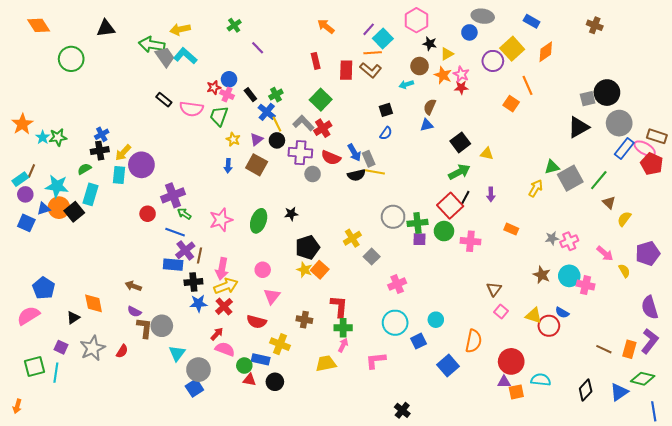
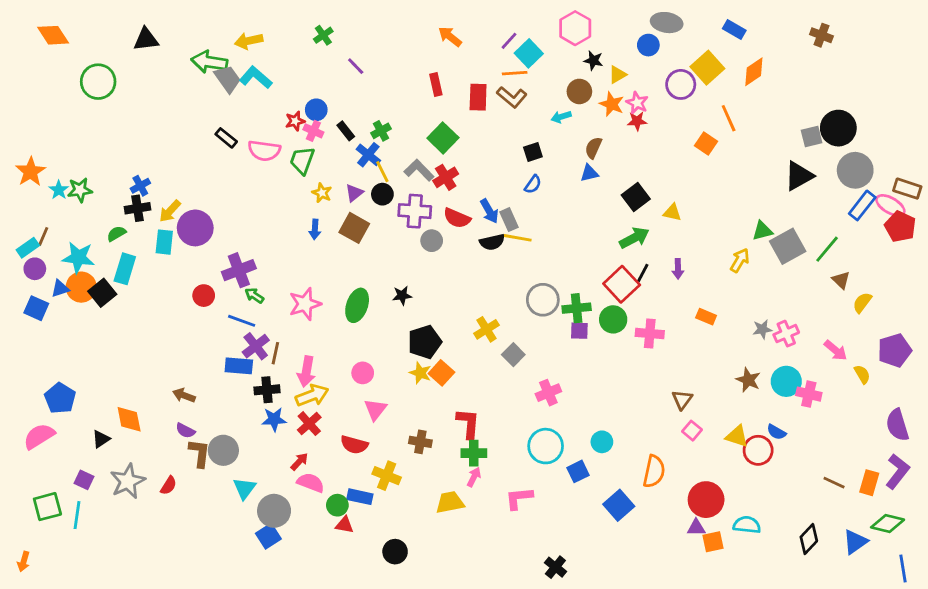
black circle: (275, 382) -> (395, 552), moved

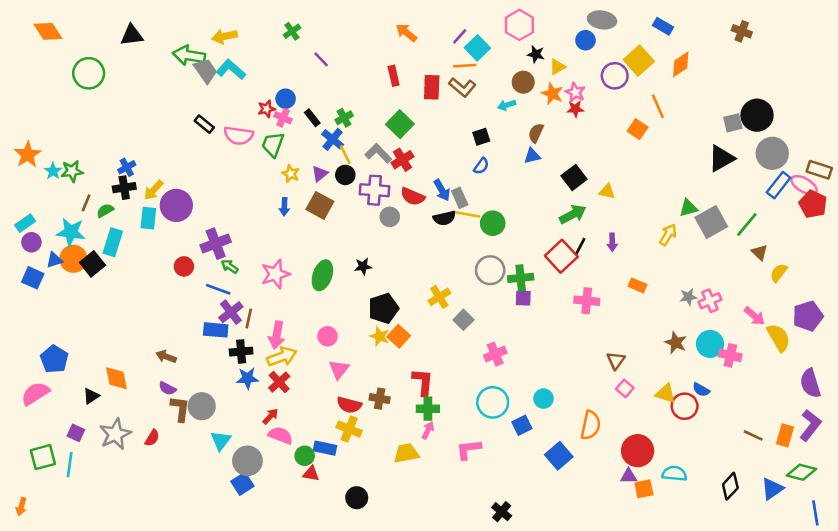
brown line: (43, 236) -> (86, 203), moved
green circle: (613, 319) -> (493, 223), moved
yellow semicircle: (862, 374) -> (779, 338), size x1.6
red semicircle: (354, 445) -> (349, 405), moved

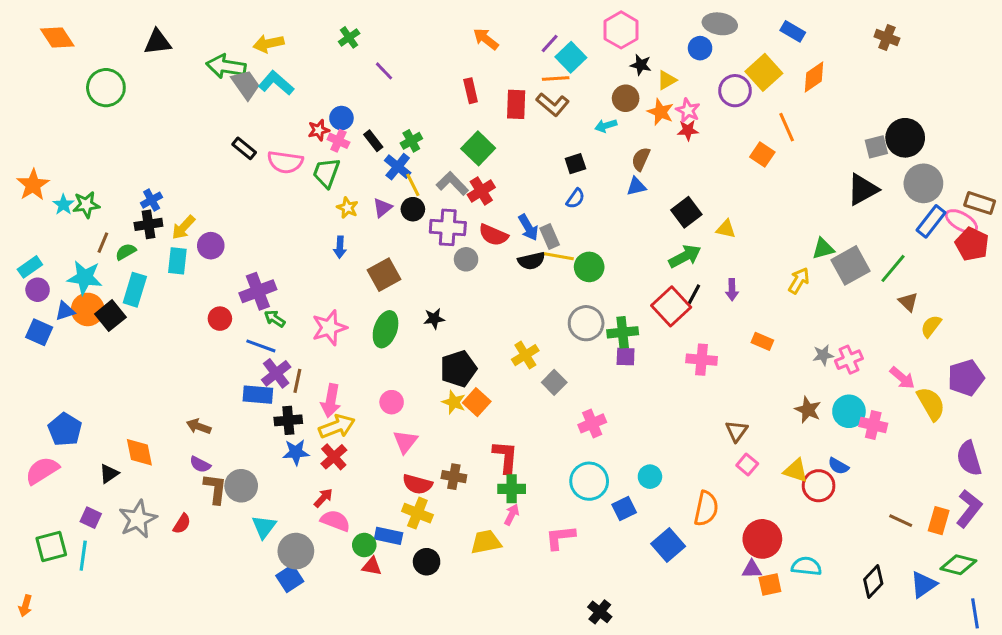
purple circle: (176, 205) -> (211, 246), size x0.7
brown square: (320, 205) -> (384, 275), moved, turned 32
black circle: (357, 498) -> (427, 562), moved

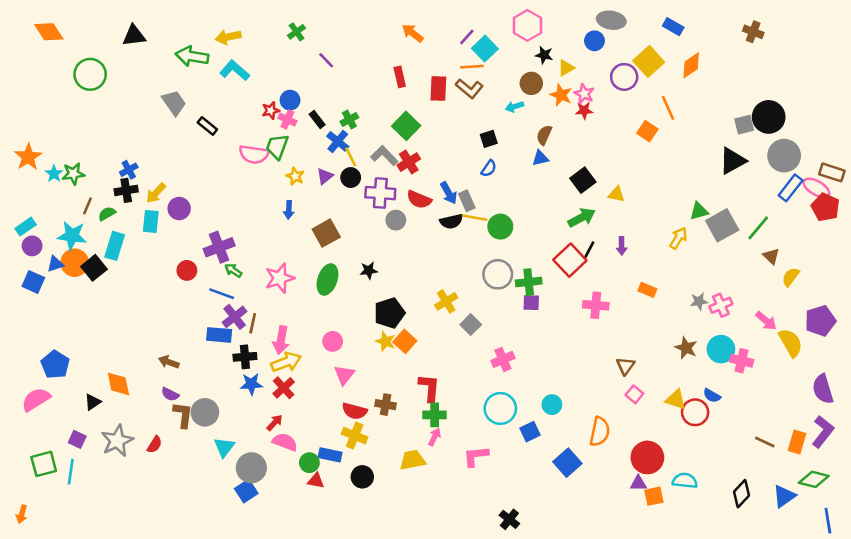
gray trapezoid: (246, 85) -> (174, 103), moved
pink semicircle: (285, 162) -> (254, 154), moved

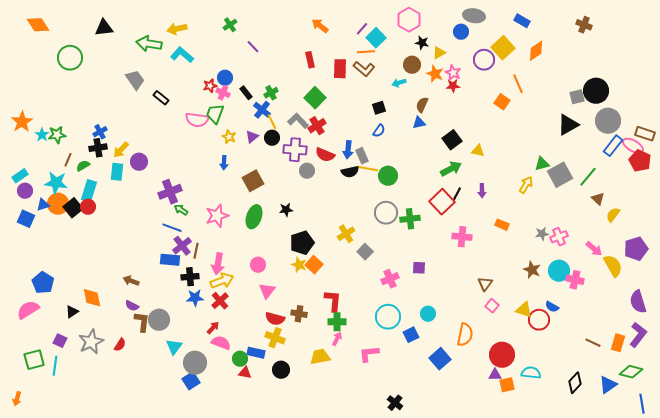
blue arrow: (449, 193) -> (348, 150), turned 36
red circle: (187, 270) -> (88, 207), moved
purple square: (531, 303) -> (419, 268), moved

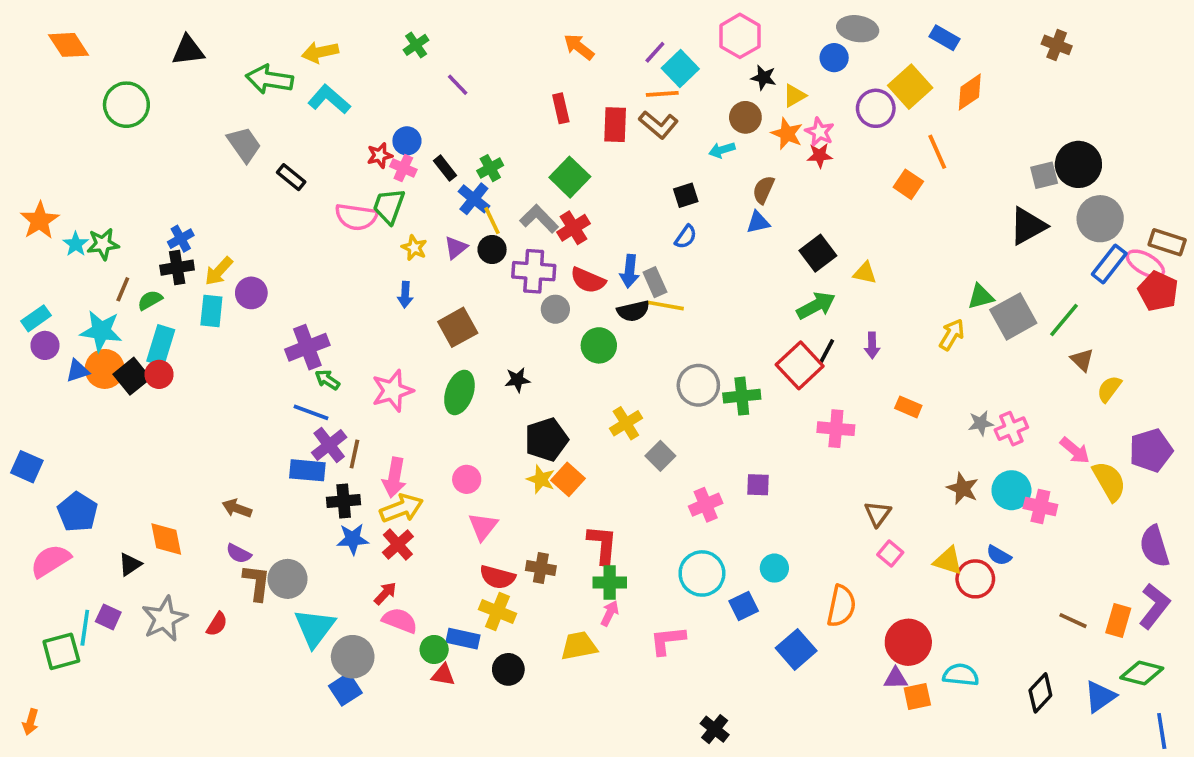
green circle: (388, 176) -> (599, 345), moved
blue square: (26, 219) -> (27, 467), moved
cyan triangle: (174, 347) -> (315, 628), size x1.4
cyan line: (55, 366) -> (85, 628), moved

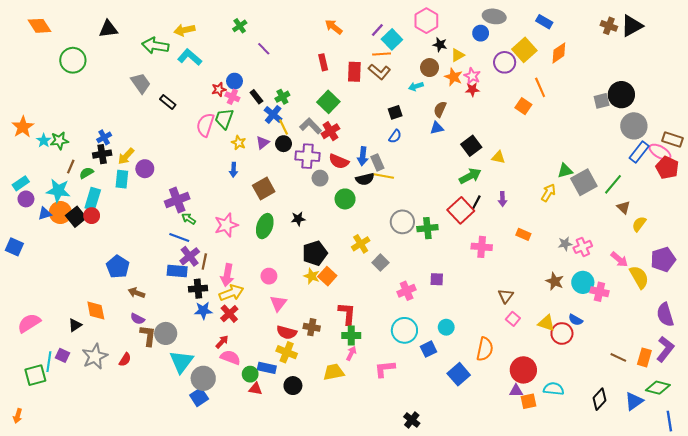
pink semicircle: (356, 217) -> (205, 125), turned 100
black triangle: (1028, 226) -> (632, 26), moved
blue square: (27, 467) -> (14, 247), moved
blue pentagon: (78, 512) -> (118, 267), moved

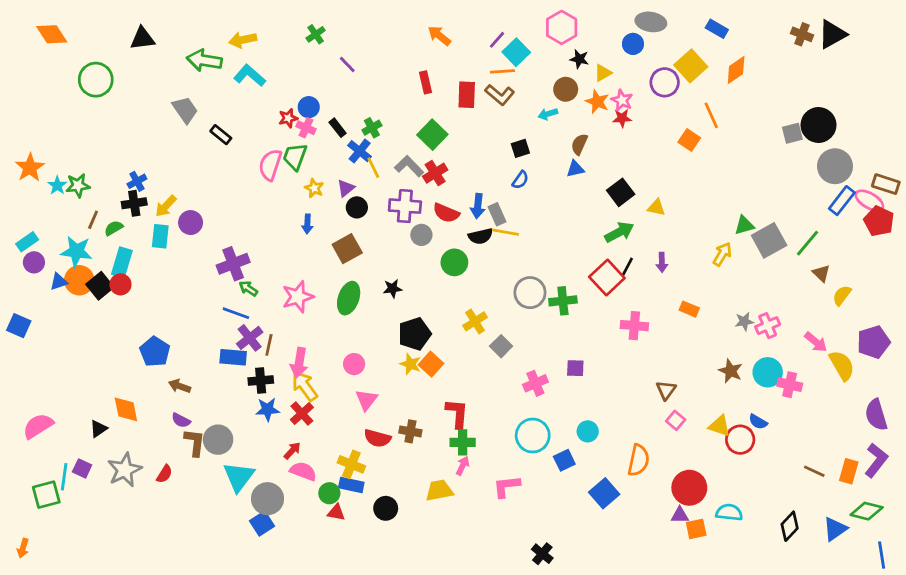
black circle: (284, 144) -> (357, 207), moved
yellow arrow: (231, 293) -> (305, 386), turned -105
yellow cross: (287, 352) -> (351, 464), moved

